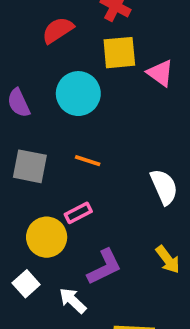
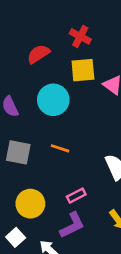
pink rectangle: (78, 213) -> (76, 196), moved

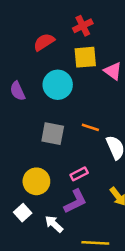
red cross: (80, 36) -> (83, 26), turned 36
orange line: (60, 148) -> (90, 127), moved
gray square: (18, 152) -> (53, 134), moved

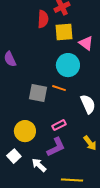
red semicircle: (44, 42) -> (43, 19), moved, turned 126
cyan circle: (58, 85) -> (68, 65), moved
orange line: (90, 127) -> (59, 88), moved

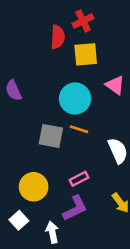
pink triangle: (86, 43) -> (115, 85), moved
cyan circle: (68, 65) -> (75, 99), moved
white arrow: (39, 165) -> (52, 232), turned 35

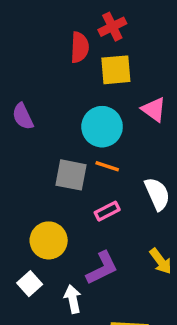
pink rectangle: (79, 179) -> (107, 211), moved

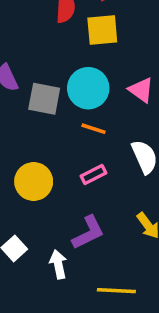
pink triangle: (154, 109) -> (141, 90), moved
gray square: (71, 175) -> (44, 99), moved
yellow circle: (49, 240) -> (34, 182), moved

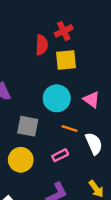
gray square: (44, 99) -> (28, 126), moved
orange line: (94, 129) -> (69, 128), moved

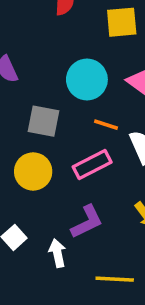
yellow square: (66, 60) -> (122, 22), moved
pink rectangle: (60, 155) -> (92, 165), size x1.5

